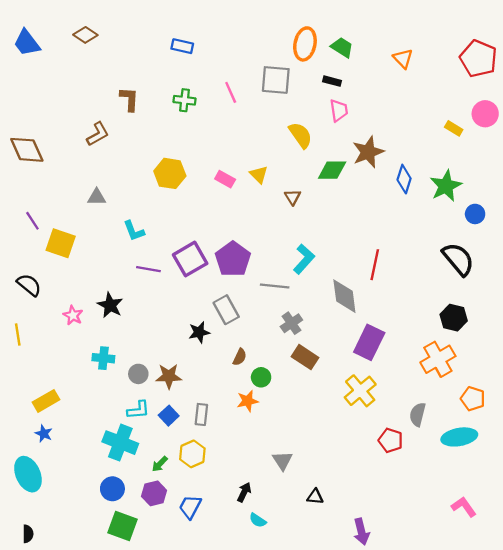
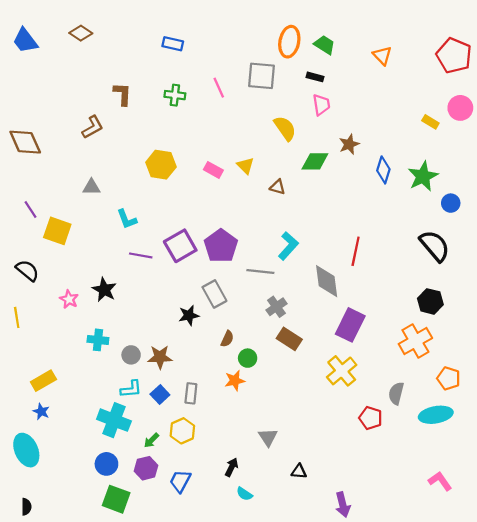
brown star: (368, 152) -> (349, 144), size x0.7
brown triangle: (293, 197) -> (278, 187), turned -42

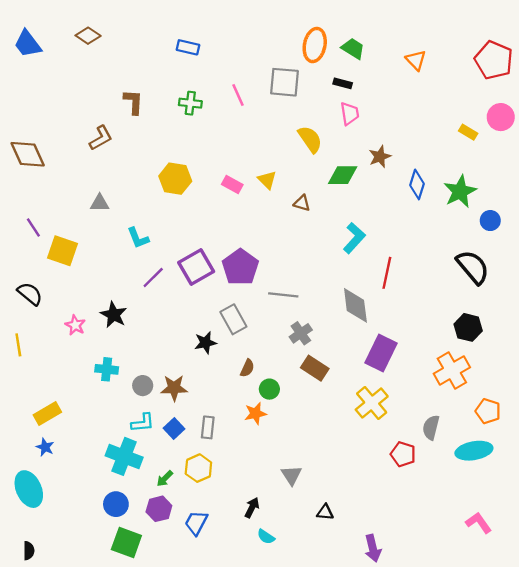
cyan L-shape: (288, 246) -> (354, 238), moved
purple line: (141, 255) -> (153, 277), turned -55

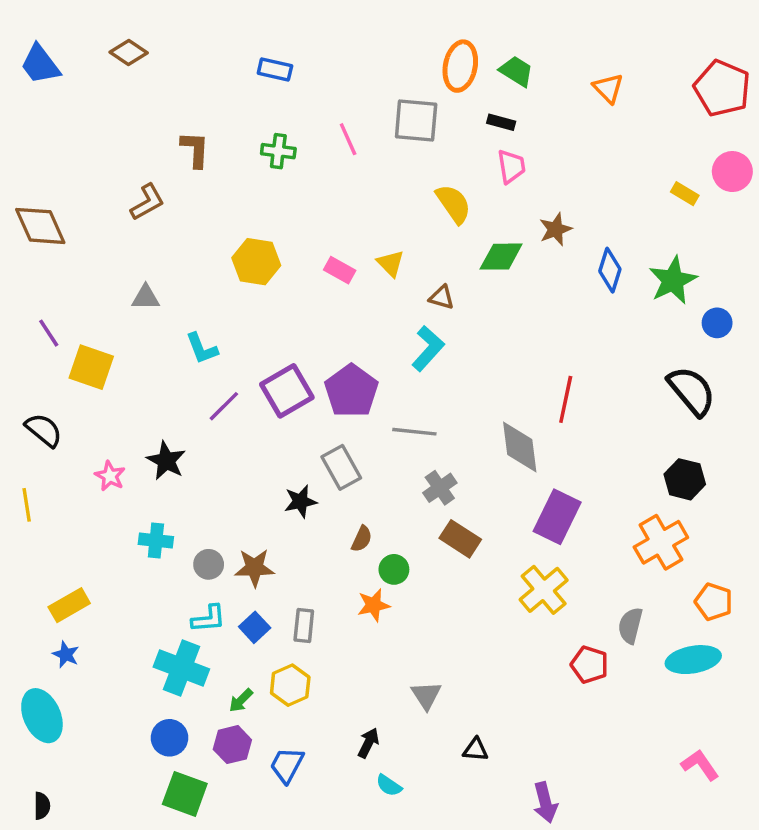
cyan L-shape: (354, 238) -> (428, 348), moved

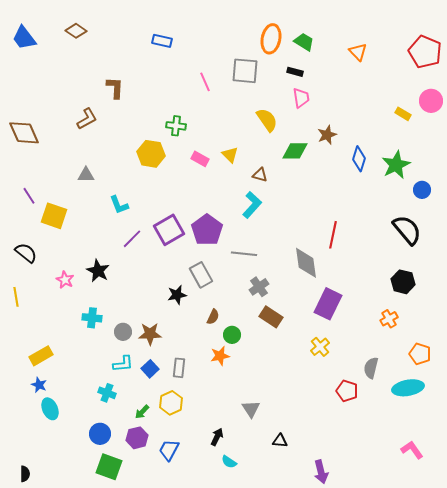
green cross: (278, 151) -> (176, 126), moved
orange cross: (661, 542) -> (389, 319), size x0.6
yellow cross: (544, 590) -> (320, 347), size x0.7
cyan cross: (181, 668) -> (107, 393), size x0.6
cyan ellipse: (42, 716) -> (50, 409), moved, size x0.7

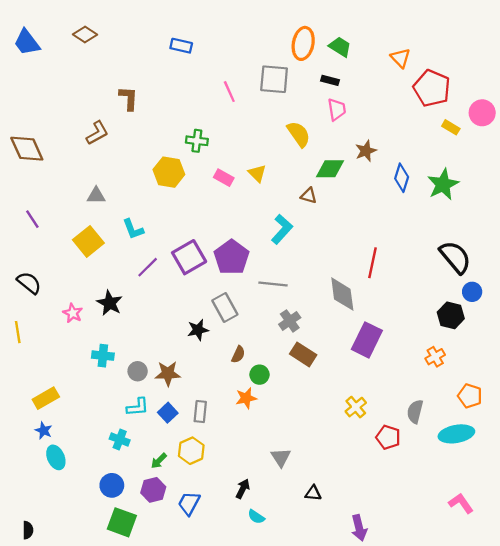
red pentagon: (425, 52) -> (432, 88), moved
brown triangle: (260, 175) -> (309, 196), moved
blue circle: (422, 190) -> (472, 292), moved
yellow square: (54, 216) -> (88, 241), moved, turned 32
yellow cross: (320, 347) -> (356, 407), moved

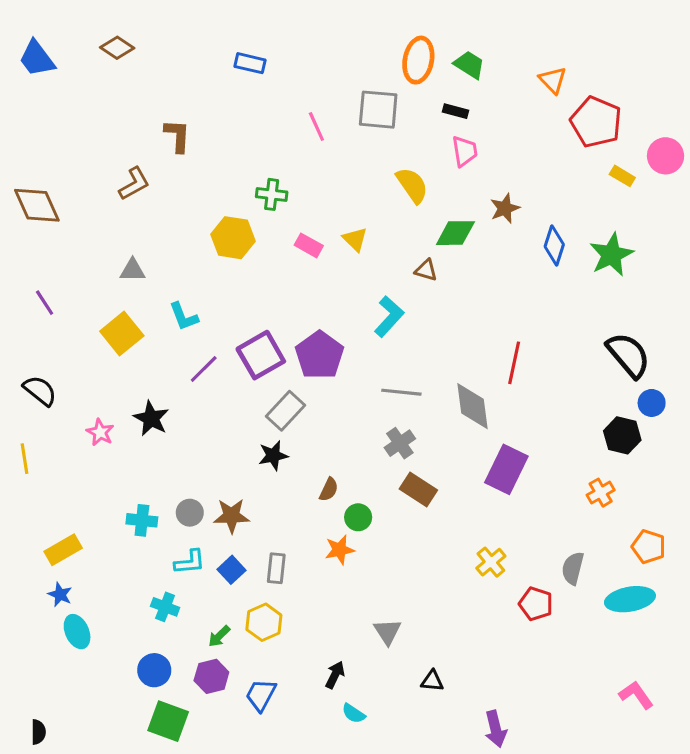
gray line: (273, 284) -> (401, 392), moved
gray rectangle: (225, 307) -> (286, 411), moved, turned 72
cyan cross: (103, 356) -> (142, 520), moved

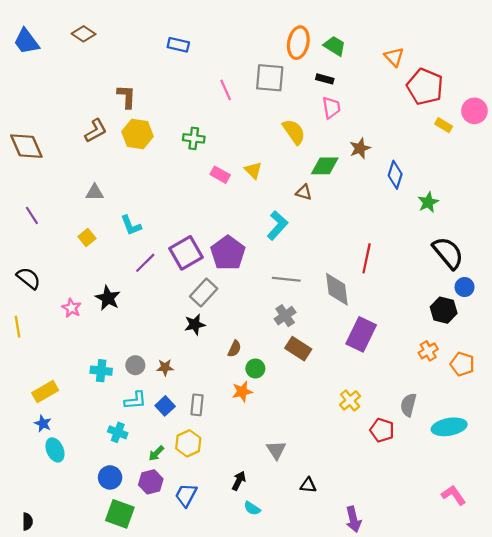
yellow hexagon: (233, 238) -> (138, 134), moved
green star: (611, 255) -> (428, 202), moved, size x0.7
yellow square: (122, 333) -> (87, 237), size x0.6
brown star: (231, 516) -> (165, 367), size x0.7
orange pentagon: (649, 547) -> (462, 364), moved

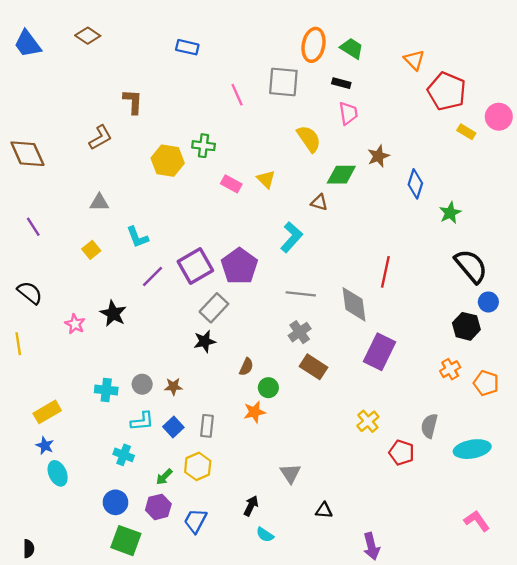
yellow hexagon: (138, 134) -> (168, 161), moved

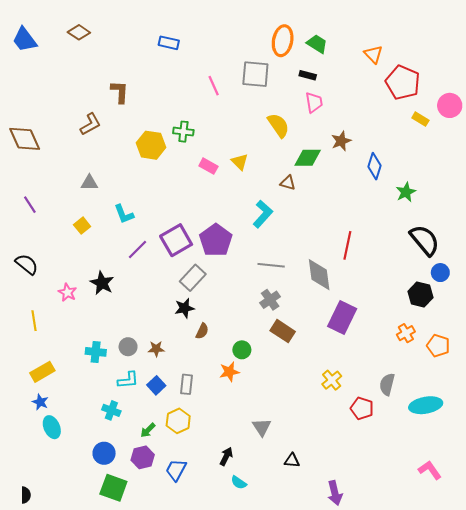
yellow line: (18, 344) -> (34, 321), moved
brown semicircle: (246, 367) -> (202, 331), moved

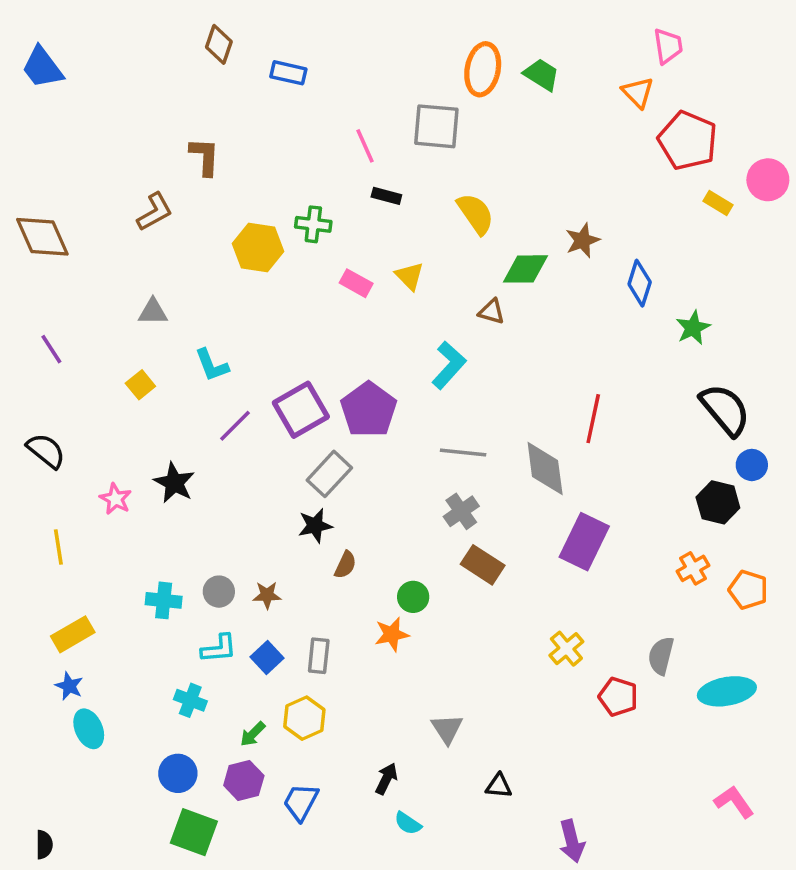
brown diamond: (79, 32) -> (219, 44), moved, turned 75
black rectangle: (308, 75) -> (386, 196), moved
pink trapezoid: (314, 102) -> (668, 46), moved

